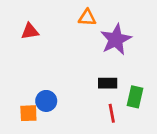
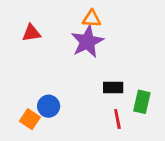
purple star: (116, 39) -> (87, 42), moved
orange square: (28, 113) -> (30, 119), turned 36

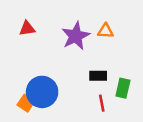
orange triangle: (92, 19) -> (106, 31), moved
blue circle: (49, 106) -> (42, 92), size x1.6

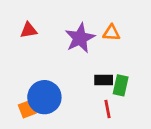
green rectangle: (123, 88) -> (121, 85), moved
orange square: (26, 103) -> (27, 109), turned 35

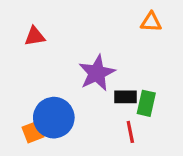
orange triangle: (111, 33) -> (151, 22), moved
purple star: (80, 38) -> (97, 73), moved

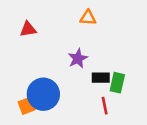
orange triangle: (151, 22) -> (88, 18), moved
purple star: (97, 73) -> (78, 58), size x0.7

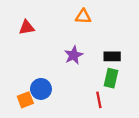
black rectangle: (101, 78) -> (112, 56), moved
blue circle: (43, 94) -> (41, 89), size x0.7

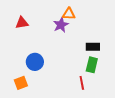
purple star: (74, 55) -> (61, 25), moved
blue circle: (41, 89) -> (35, 62), moved

